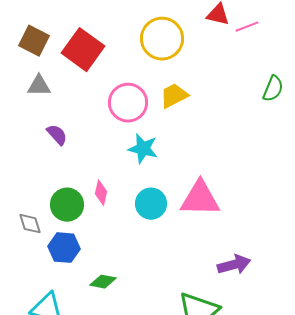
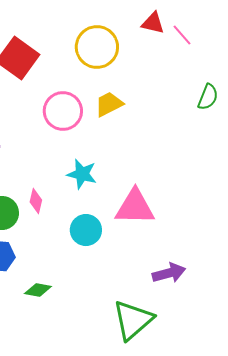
pink line: (247, 27) -> (182, 35), turned 70
cyan star: (143, 149) -> (82, 174), moved
cyan circle: (151, 204) -> (86, 230), moved

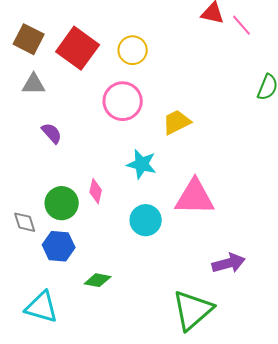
yellow circle: (97, 47) -> (133, 50), moved, size x0.7
yellow trapezoid: (109, 104) -> (177, 122), moved

